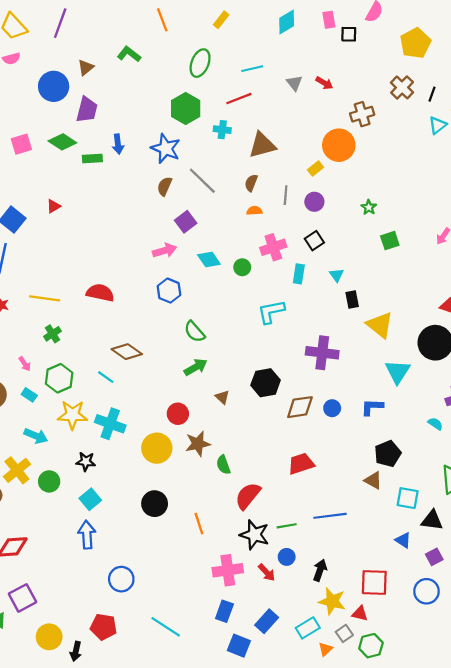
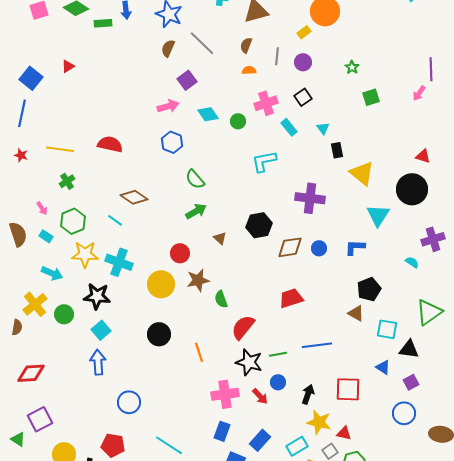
cyan rectangle: (299, 274) -> (289, 127), turned -48
black star: (86, 461) -> (97, 296), size x1.5
red square: (374, 582) -> (348, 389), moved

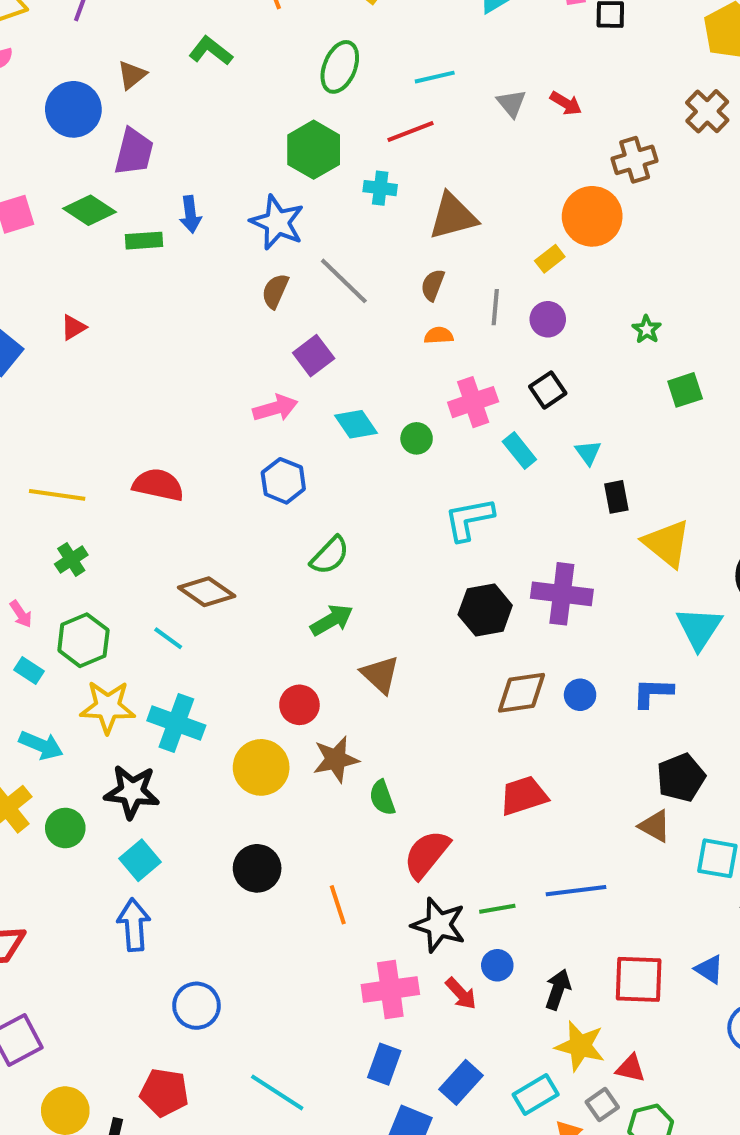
green semicircle: (195, 179) -> (330, 555), turned -95
black hexagon: (259, 225) -> (485, 610), moved
brown triangle: (220, 238) -> (380, 675), size x1.5
blue triangle: (383, 367) -> (709, 969), moved

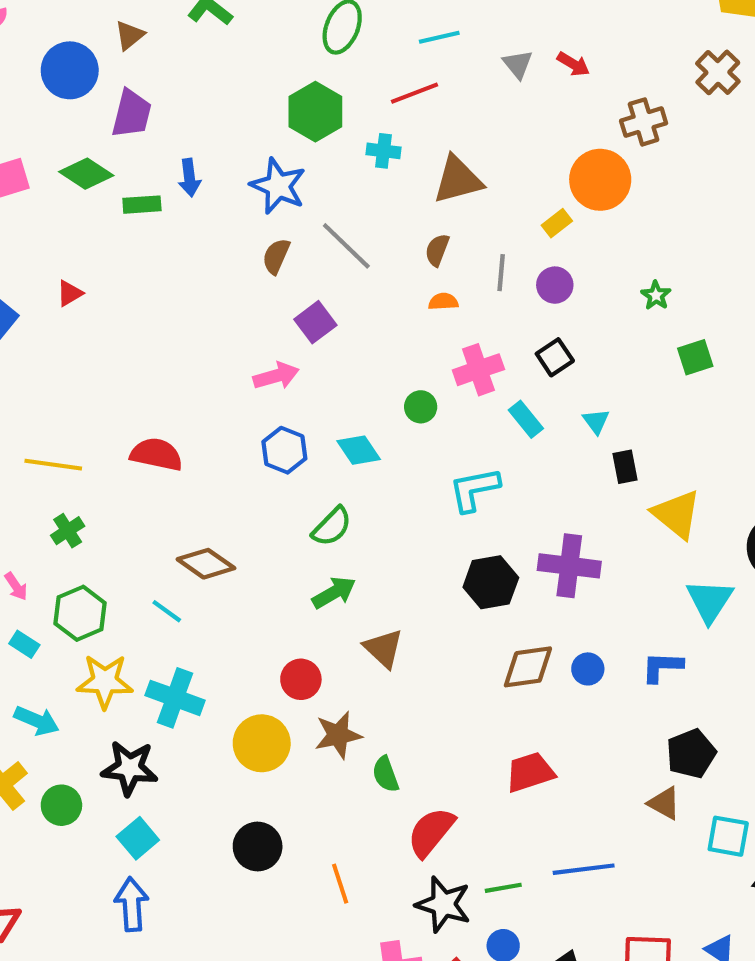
cyan diamond: (356, 424) -> (359, 450), moved

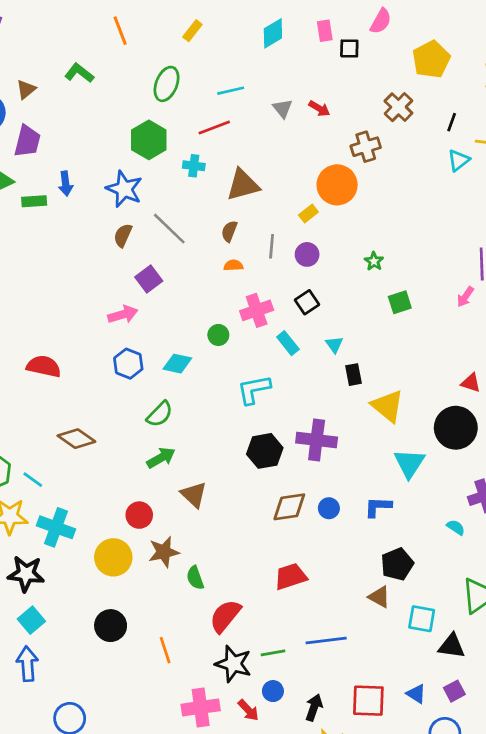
brown cross: (718, 72) -> (398, 107), moved
cyan diamond: (359, 450) -> (177, 364), turned -44
cyan line: (167, 611) -> (33, 480), moved

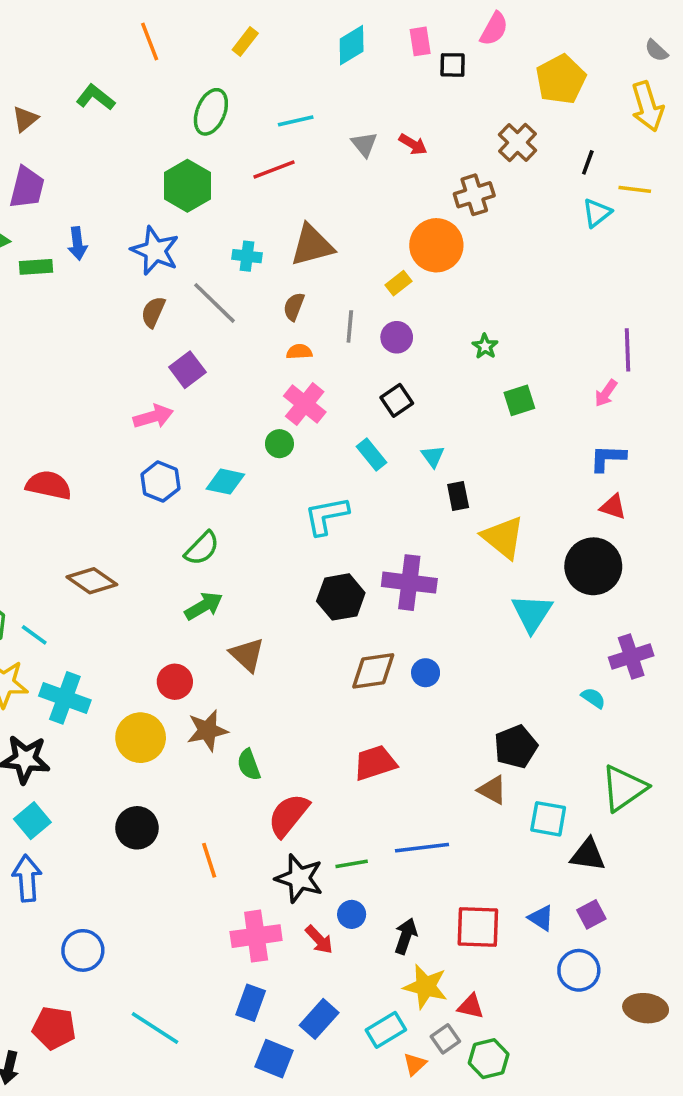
cyan cross: (194, 166) -> (247, 256), moved
pink cross: (257, 310) -> (305, 404), moved, turned -32
blue L-shape: (378, 507) -> (608, 458), moved

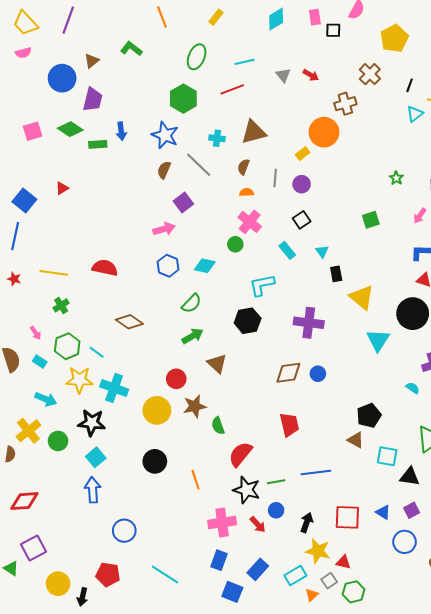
green star: (485, 346) -> (396, 178), moved
black hexagon: (341, 597) -> (248, 321), moved
red trapezoid: (375, 763) -> (289, 425), turned 95

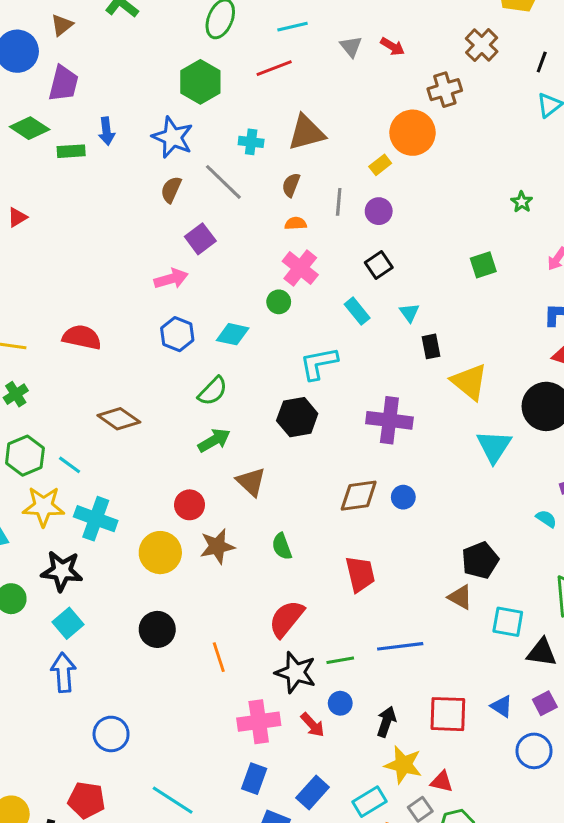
green semicircle: (218, 426) -> (282, 546), moved

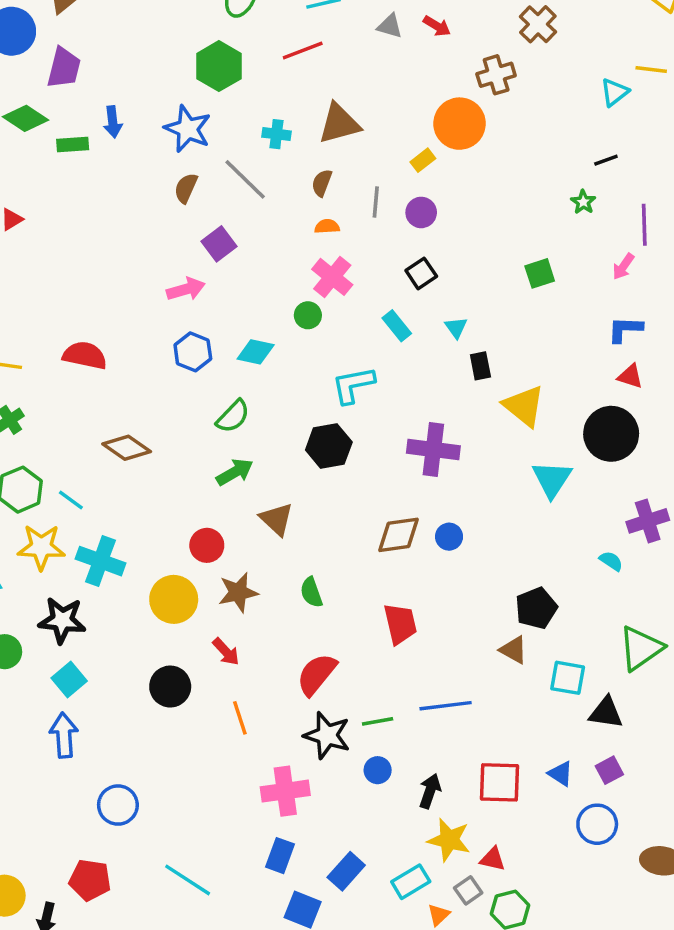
gray triangle: (351, 47) -> (390, 26), turned -35
black line: (542, 62) -> (606, 160), moved, turned 50
red arrow: (313, 725) -> (226, 652), moved

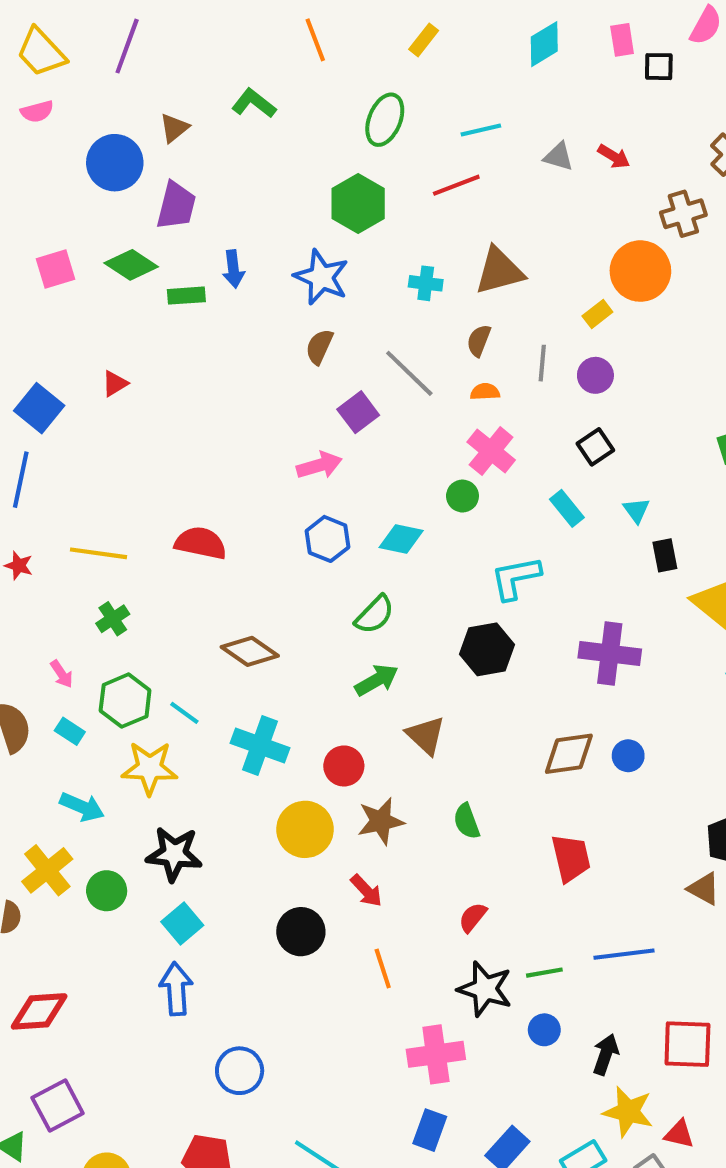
gray line: (245, 179) -> (409, 373), moved
cyan cross: (100, 561) -> (260, 746), moved
red semicircle: (317, 674) -> (473, 917), size x0.6

